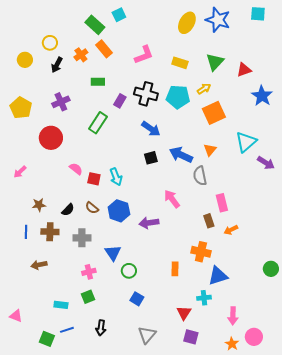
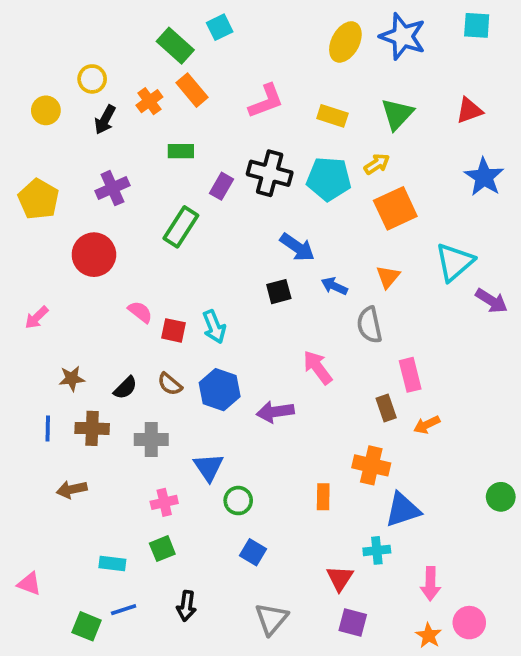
red triangle: (244, 70) -> (469, 110), moved
blue arrow: (151, 129) -> (297, 247), moved
blue arrow: (181, 155) -> (334, 286), size x0.6

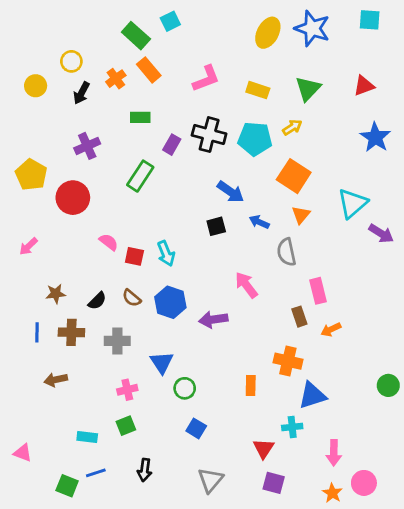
yellow pentagon: (38, 199) -> (31, 175), moved
orange square: (395, 208) -> (294, 176), moved, turned -32

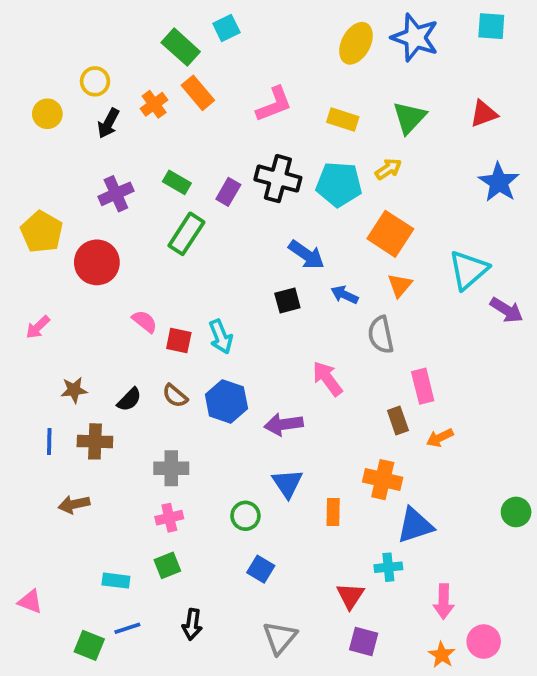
green rectangle: (140, 117) -> (177, 182), moved, turned 30
gray cross: (117, 341) -> (171, 468), moved
blue triangle: (162, 362) -> (287, 483), moved

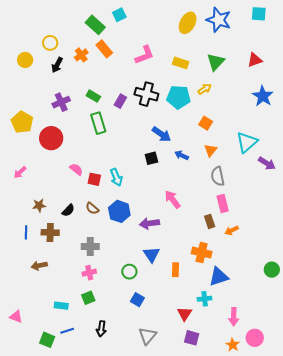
green rectangle: (186, 234) -> (98, 123), turned -50
orange square: (390, 234) -> (206, 123), size x0.6
gray semicircle: (381, 335) -> (218, 176), moved

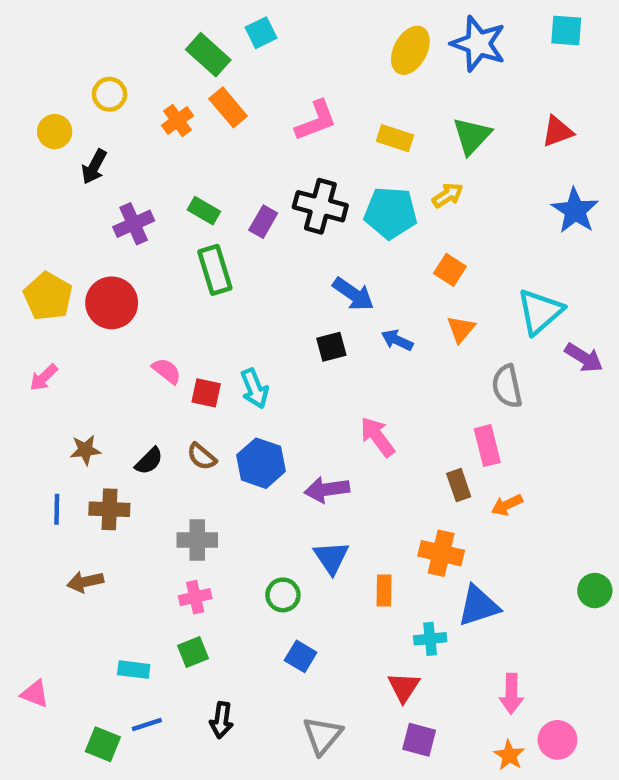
black arrow: (57, 65) -> (94, 167), moved
yellow pentagon: (22, 122) -> (48, 296), moved
gray semicircle: (218, 176) -> (507, 386), moved
cyan cross: (205, 299) -> (430, 639), moved

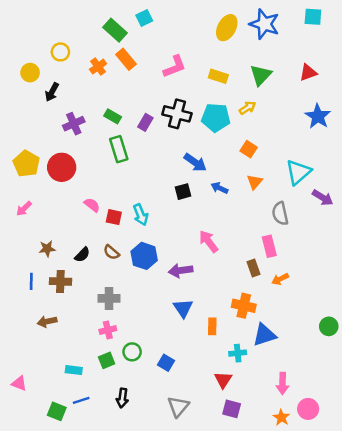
green circle: (283, 595) -> (132, 352), moved

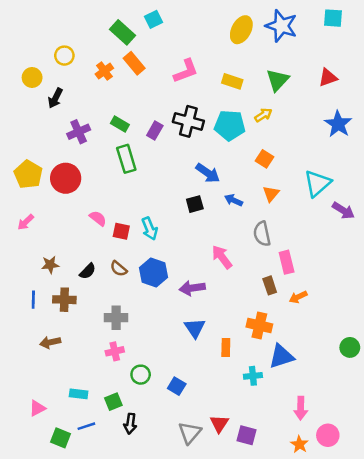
gray semicircle: (280, 213) -> (262, 234), moved
green square: (107, 360) -> (113, 402), moved
red triangle: (223, 380) -> (219, 424), moved
pink triangle: (19, 383) -> (37, 408), moved, turned -49

